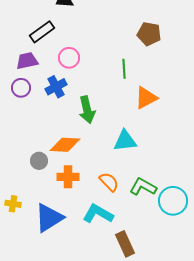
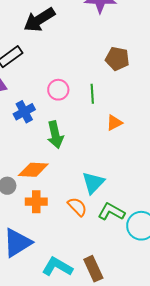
pink circle: (69, 58) -> (58, 90), moved
orange triangle: (146, 98) -> (114, 123), size x0.7
cyan triangle: (125, 141) -> (93, 183), moved, turned -40
cyan L-shape: (98, 214) -> (57, 267), moved

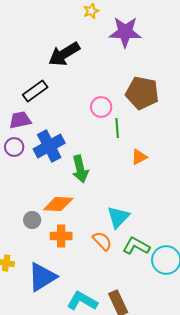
brown pentagon: (117, 59) -> (142, 93), size x1.4
pink circle: (58, 90) -> (101, 107), moved
blue cross: (24, 112) -> (49, 146), size x1.4

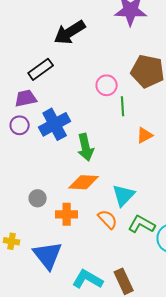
orange diamond: (58, 204) -> (84, 182), moved
blue triangle: (42, 277) -> (48, 255), turned -36

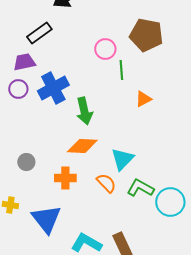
gray circle: (38, 198) -> (26, 162), moved

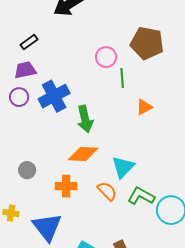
black rectangle: (39, 33) -> (29, 42), moved, size x0.7

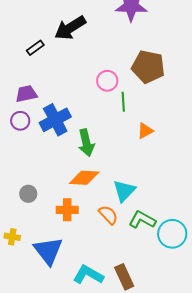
black rectangle: (29, 42) -> (35, 48), moved

